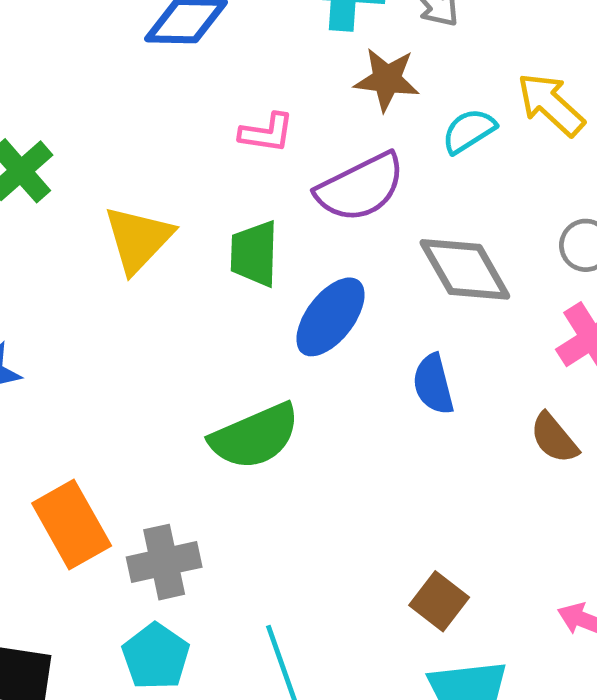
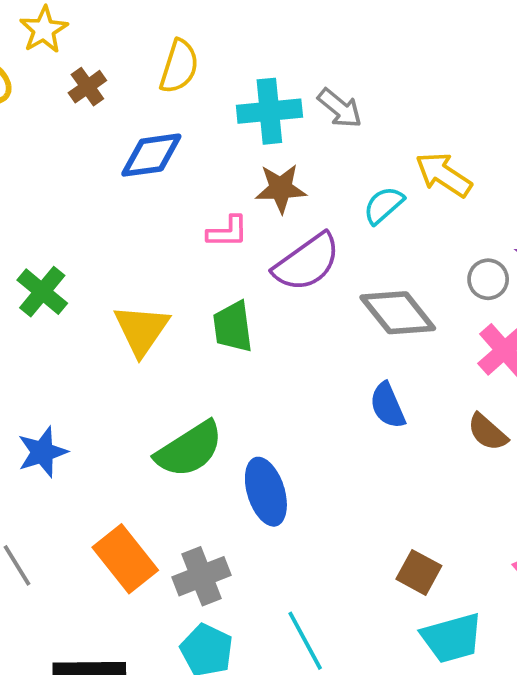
brown star: (387, 79) -> (281, 188), moved
blue ellipse: (330, 317) -> (266, 492), moved, turned -46
green semicircle: (255, 436) -> (189, 449), moved

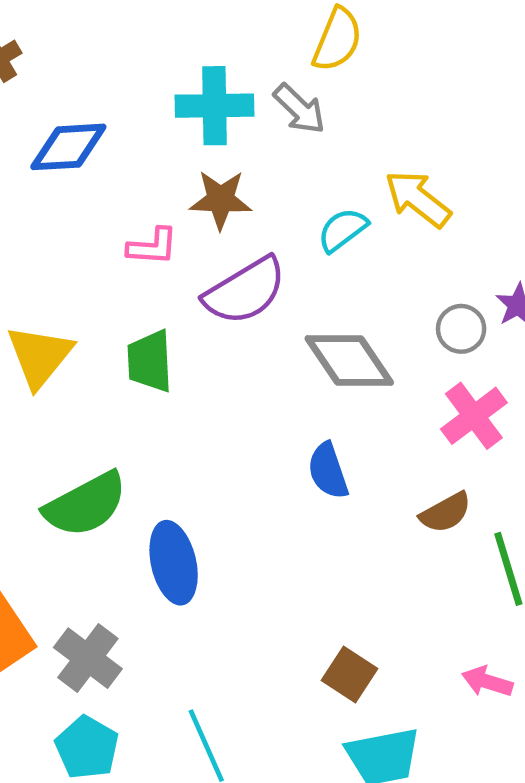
yellow semicircle: (179, 66) -> (337, 40), moved
brown semicircle: (488, 432) -> (446, 513), turned -75
gray cross: (201, 576) -> (88, 658), turned -36

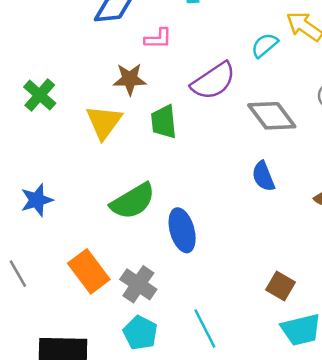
brown star: (221, 200) -> (130, 79), moved
pink L-shape: (153, 247) -> (158, 39), moved

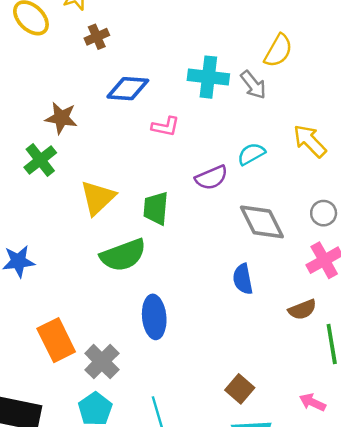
cyan semicircle: (265, 45) -> (251, 154), moved
brown star: (130, 79) -> (61, 118), moved
purple semicircle: (213, 81) -> (211, 178), size x0.7
green semicircle: (133, 201) -> (123, 255), moved

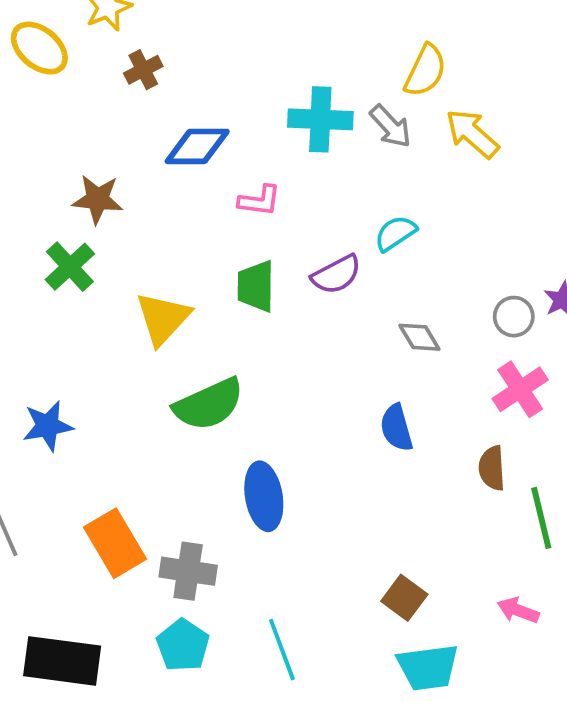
yellow arrow: (310, 141) -> (472, 134), moved
green trapezoid: (156, 208) -> (256, 286), moved
gray diamond: (262, 222) -> (419, 337), size x0.6
brown semicircle: (302, 310) -> (492, 468), turned 112
gray cross: (102, 362) -> (188, 571), turned -32

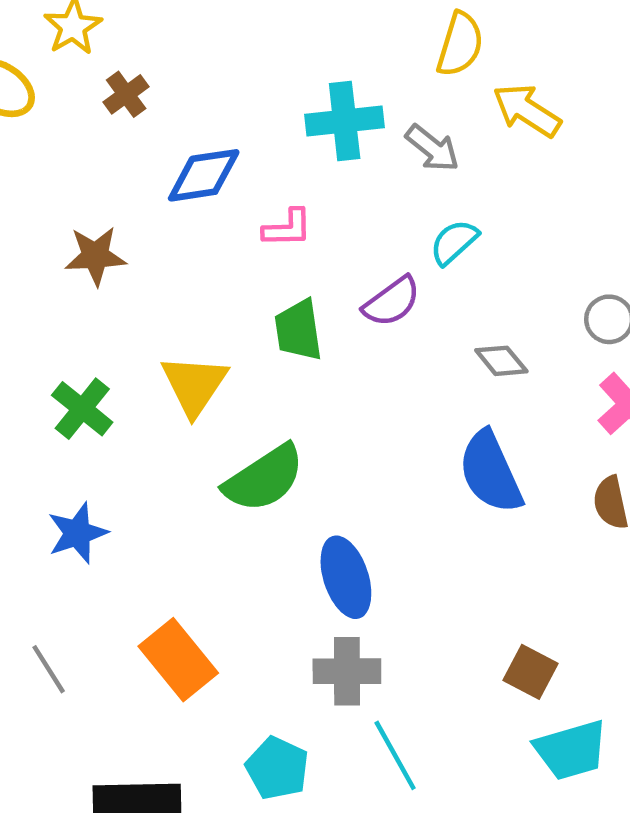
gray arrow: (391, 126) -> (432, 148), moved
green cross: (70, 267) -> (82, 409), moved
blue semicircle: (396, 428) -> (490, 472), size x1.5
gray cross: (188, 571) -> (347, 671), moved

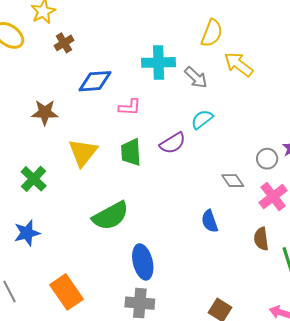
gray diamond: (501, 361) -> (233, 181), moved
yellow triangle: (194, 385) -> (83, 152), moved
blue semicircle: (490, 472) -> (210, 221), size x0.6

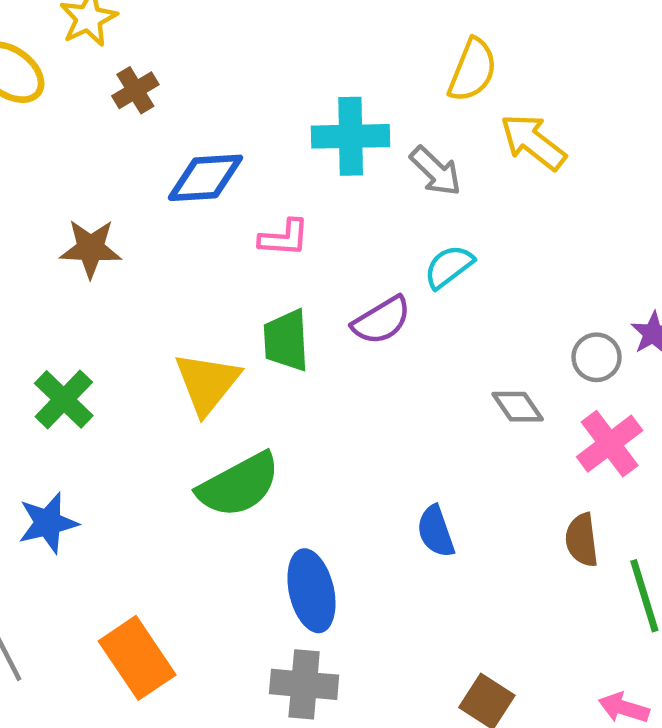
yellow triangle: (83, 152) -> (207, 383), moved
blue semicircle: (210, 221) -> (436, 531), moved

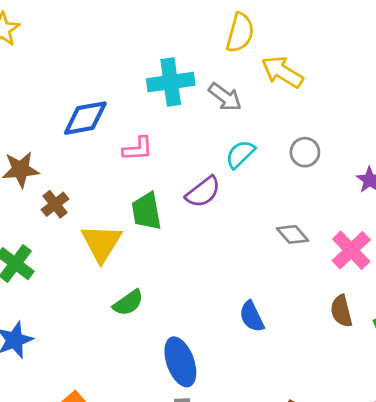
brown cross: (135, 90) -> (55, 204), moved
gray circle: (597, 357) -> (305, 152), moved
green semicircle: (239, 485) -> (128, 303), size x0.6

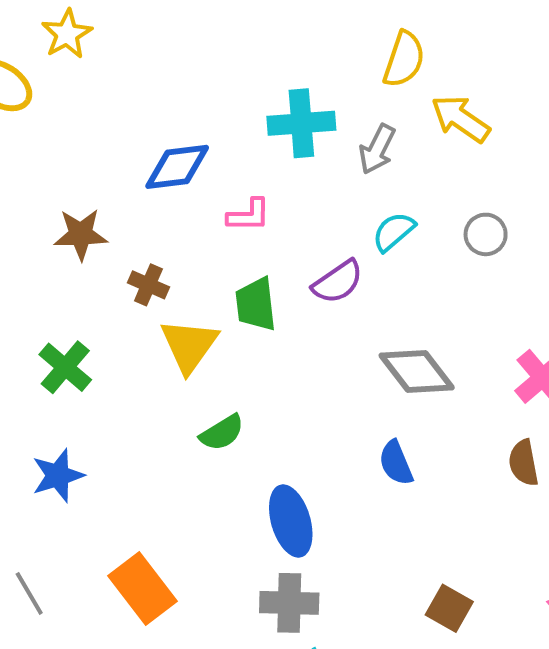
gray arrow: (225, 97) -> (377, 149), turned 76
brown cross: (55, 204) -> (148, 285), moved, turned -32
gray diamond: (292, 234) -> (417, 371), moved, size x1.6

